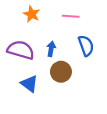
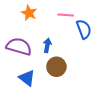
blue semicircle: (86, 46) -> (84, 29), moved

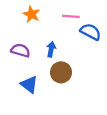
blue semicircle: (84, 29) -> (91, 32), turned -42
purple semicircle: (19, 46) -> (20, 50), size x0.7

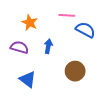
orange star: (31, 14) -> (30, 23), moved
brown circle: (61, 72) -> (75, 71), moved

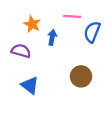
blue semicircle: (85, 30) -> (92, 32), turned -96
blue arrow: (48, 46) -> (52, 37), moved

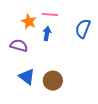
pink line: (72, 16) -> (50, 15), moved
brown circle: (81, 76) -> (53, 81), moved

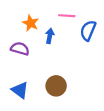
pink line: (50, 15) -> (67, 16), moved
blue triangle: (27, 77) -> (20, 90), moved

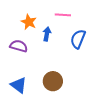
blue semicircle: (88, 31) -> (78, 39), moved

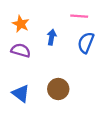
pink line: (63, 15) -> (79, 16), moved
orange star: (29, 22) -> (21, 24), moved

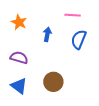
purple semicircle: (21, 50) -> (19, 58), moved

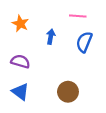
brown circle: (53, 82) -> (68, 92), moved

